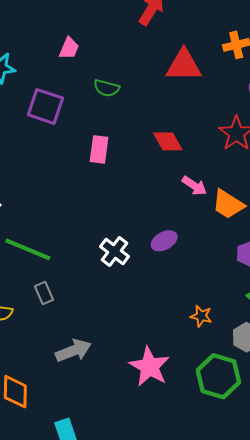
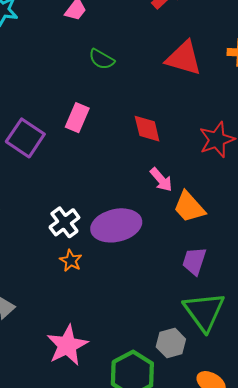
purple square: (45, 106) -> (25, 138), moved
purple ellipse: (164, 241) -> (116, 225), size x1.8
orange star: (201, 316) -> (71, 261), moved

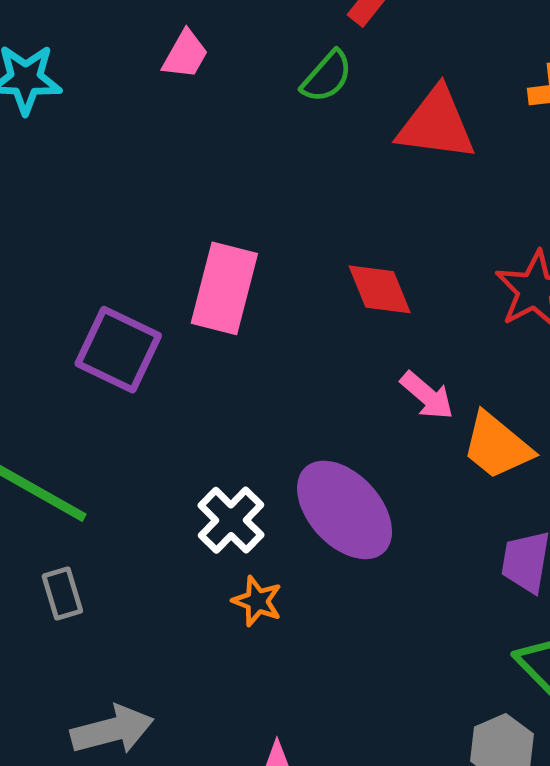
green semicircle: (102, 59) -> (327, 76), moved, turned -70
pink rectangle: (77, 118) -> (224, 288), size x1.4
purple ellipse: (116, 225) -> (345, 510), turned 69

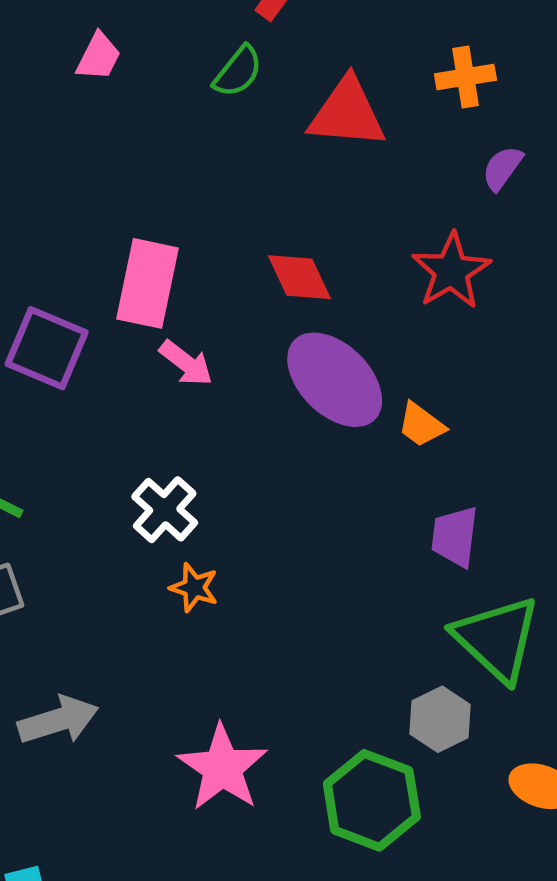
pink arrow: (427, 396) -> (186, 363), moved
orange trapezoid: (497, 446) -> (421, 425), size x0.7
purple ellipse: (345, 510) -> (335, 380), moved

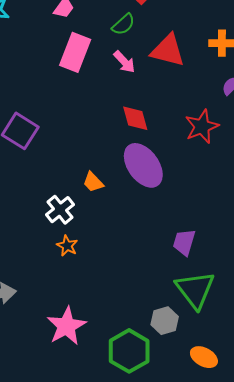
pink rectangle: (148, 283) -> (75, 52), moved
pink arrow: (186, 363) -> (124, 62), moved
orange trapezoid: (421, 425) -> (93, 182), moved

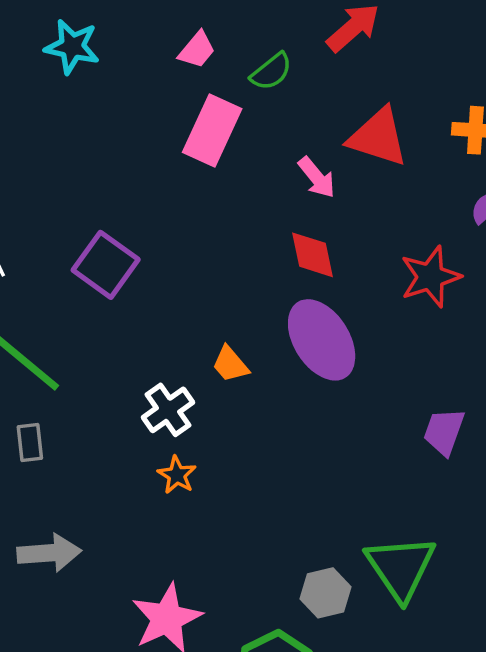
green semicircle: (123, 24) -> (271, 72), moved
pink arrow: (124, 62) -> (317, 177), moved
purple trapezoid: (184, 242) -> (444, 432), moved
gray hexagon: (165, 321) -> (326, 593), moved

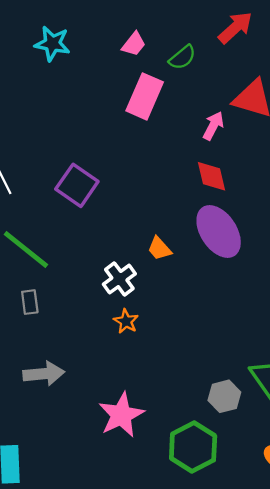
pink arrow: (317, 177) -> (213, 126), turned -112

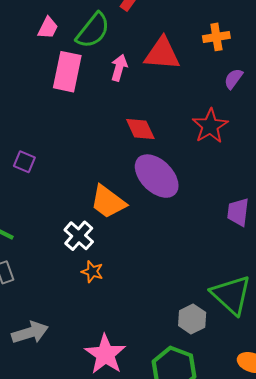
green semicircle: (182, 57) -> (93, 31), size x1.5
pink arrow: (213, 126) -> (119, 68), moved
purple square: (77, 185) -> (24, 162), size x0.6
orange trapezoid: (159, 248) -> (108, 202), size x1.6

